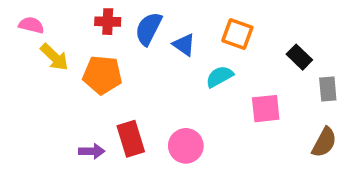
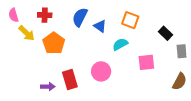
red cross: (108, 22) -> (45, 15), moved
pink semicircle: (31, 25) -> (14, 15), turned -120
orange pentagon: (102, 75) -> (54, 43), turned 30
pink circle: (186, 146) -> (101, 71), moved

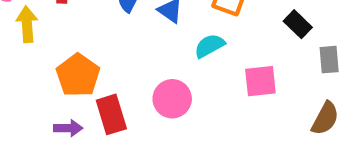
yellow arrow: (27, 33) -> (27, 24), turned -138
orange pentagon: (54, 43) -> (78, 75), moved

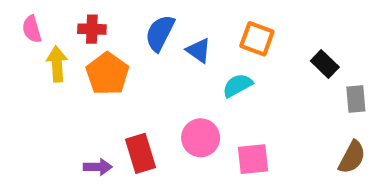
orange pentagon: (78, 75) -> (107, 74), moved
pink square: (260, 81) -> (253, 159), moved

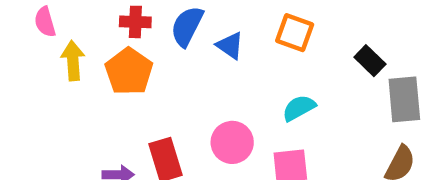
red cross: (92, 29) -> (135, 22), moved
cyan semicircle: (237, 85) -> (299, 108), moved
gray rectangle: (356, 99) -> (404, 99), size x1.5

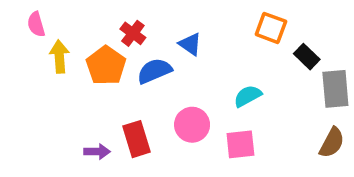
red cross: (135, 22) -> (133, 33), moved, turned 35
blue semicircle: (187, 26) -> (154, 71), moved, turned 40
orange square: (295, 33) -> (271, 28), moved

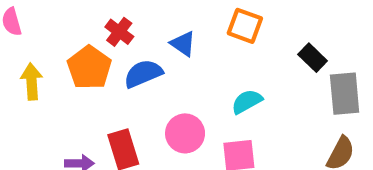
orange square: (271, 28) -> (245, 26), moved
yellow arrow: (59, 57) -> (32, 82), moved

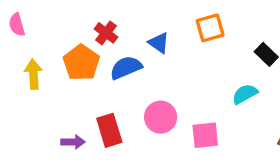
orange square: (245, 26) -> (210, 28), turned -36
cyan semicircle: (247, 102) -> (245, 94), moved

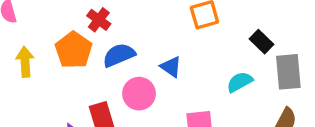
blue triangle: (159, 43) -> (171, 67), moved
pink circle: (161, 117) -> (139, 94), moved

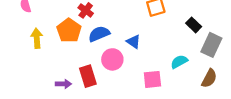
gray rectangle: (288, 72) -> (211, 45), turned 30
cyan semicircle: (240, 82) -> (179, 62), moved

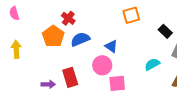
yellow arrow: (37, 38) -> (16, 49), moved
pink circle: (112, 59) -> (102, 65), moved
pink square: (152, 79) -> (117, 83), moved

